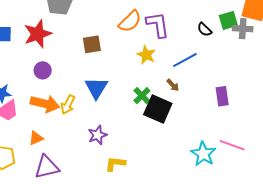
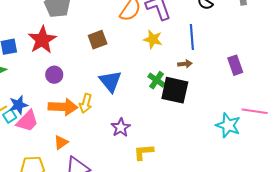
blue line: (185, 60) -> (192, 37), turned -55
brown arrow: (173, 85) -> (185, 64), turned -40

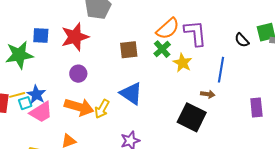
green cross: (157, 80) -> (162, 49), moved
blue triangle: (110, 81) -> (131, 93), turned -30
blue star: (18, 105) -> (36, 94), turned 30

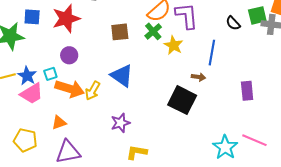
cyan square: (25, 103) -> (50, 74), moved

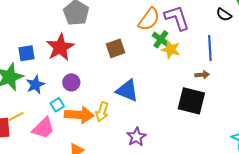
green cross: (153, 31) -> (161, 39), moved
blue star: (27, 76) -> (35, 85), moved, turned 30

